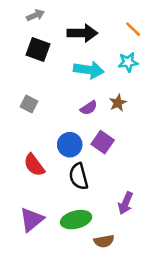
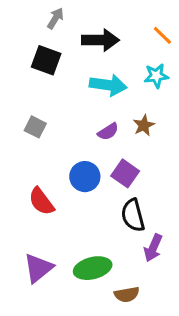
gray arrow: (35, 15) -> (55, 18), moved, turned -36
black semicircle: (79, 176) -> (133, 215), moved

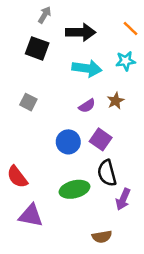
red semicircle: (41, 201) -> (17, 177), moved
purple triangle: (38, 268) -> (31, 215), turned 50
green ellipse: (93, 268) -> (74, 189), moved

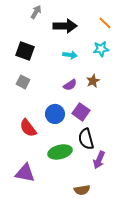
black square: (37, 48) -> (25, 51), moved
cyan arrow: (87, 68) -> (70, 55), size x0.6
red semicircle: (17, 177) -> (28, 128), moved

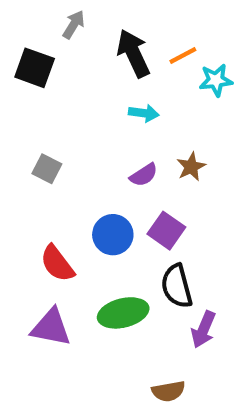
orange line: (105, 23) -> (183, 55), moved, turned -72
black arrow: (65, 26) -> (133, 53), turned -115
cyan star: (101, 49) -> (216, 80), moved
black square: (25, 51) -> (35, 68), moved
purple triangle: (25, 173) -> (51, 327), moved

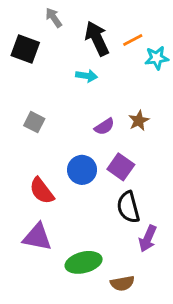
gray arrow: (74, 25) -> (54, 18), turned -66
cyan arrow: (144, 113) -> (86, 76), moved
green ellipse: (123, 313) -> (84, 262), moved

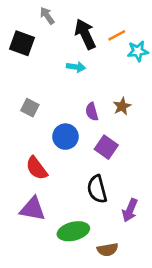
purple semicircle: (104, 127) -> (92, 112), turned 108
blue circle: (82, 170) -> (65, 137), moved
black semicircle: (128, 207) -> (97, 189), moved

